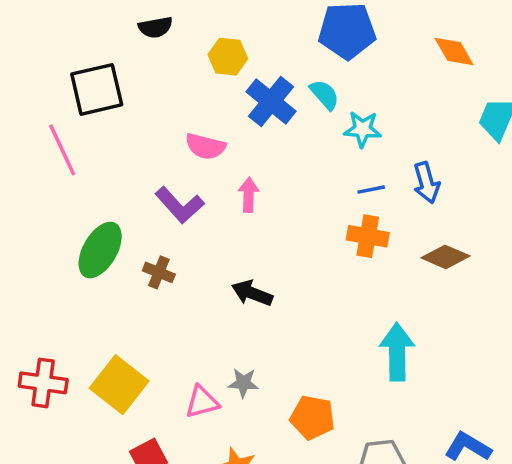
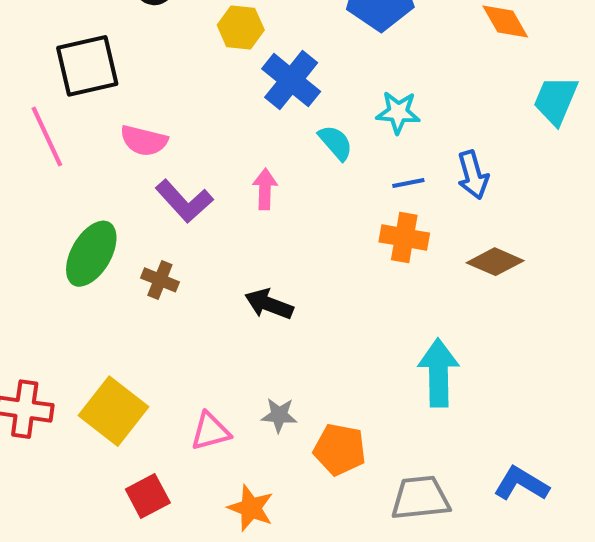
cyan semicircle: (325, 95) -> (336, 143), moved
pink semicircle: (205, 146) -> (144, 141), moved
gray star: (243, 383) -> (279, 415), moved

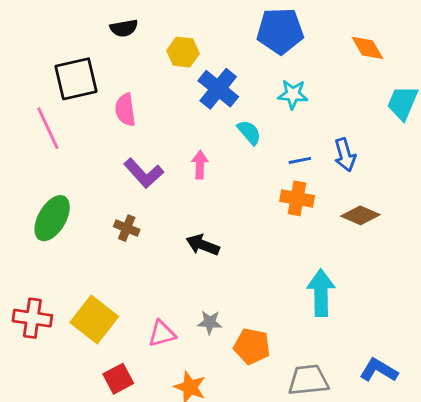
cyan star: (398, 112) -> (293, 94), moved
pink semicircle: (144, 141) -> (125, 110), moved, turned 68
green ellipse: (91, 254) -> (52, 218), moved

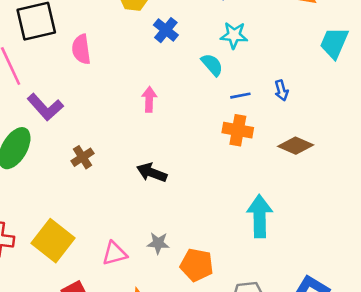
blue cross: (218, 89) -> (166, 30), size x0.7
cyan semicircle: (249, 132) -> (212, 65), moved
blue arrow: (345, 155) -> (281, 90), size x0.7
purple L-shape: (144, 173) -> (45, 107), moved
brown cross: (127, 228) -> (82, 157), turned 35

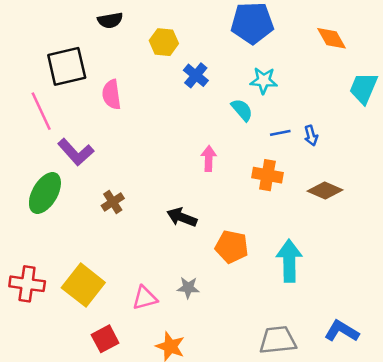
blue line: (240, 96) -> (280, 133), moved
pink arrow: (149, 99) -> (209, 158), moved
orange pentagon: (197, 265) -> (232, 247), moved

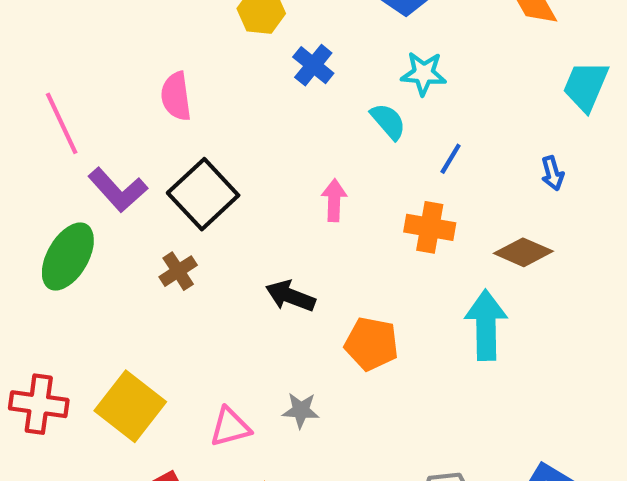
black square: (67, 66) -> (203, 194), moved, turned -30
blue line: (280, 133) -> (451, 159), turned -48
blue arrow: (311, 135) -> (552, 173), moved
cyan arrow: (289, 261) -> (486, 325), moved

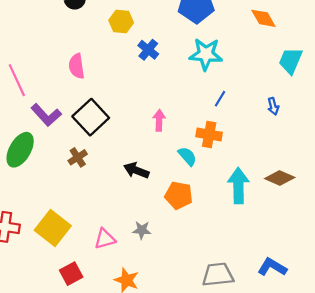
cyan star: (424, 73) -> (206, 54), size x1.4
cyan semicircle: (388, 121) -> (187, 156), moved
brown diamond: (523, 252) -> (280, 178), moved

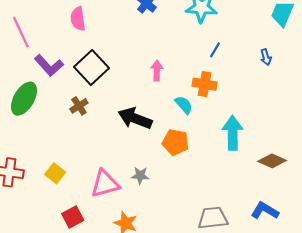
black arrow: (136, 170) -> (135, 118), size x1.4
brown diamond: (280, 178) -> (272, 161), moved
yellow square: (53, 228) -> (55, 173), size x0.6
pink triangle: (105, 239) -> (105, 184), size x1.4

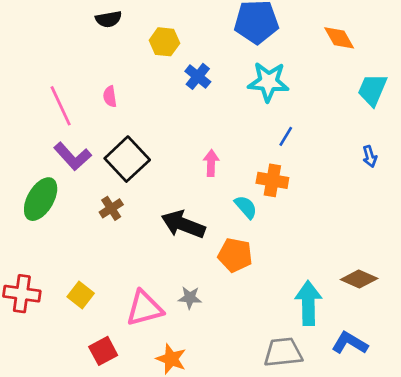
pink semicircle: (78, 19) -> (110, 96), size x0.7
pink line: (21, 32) -> (61, 106), moved
blue arrow: (266, 57) -> (370, 156), moved
cyan arrow: (233, 133) -> (308, 303), moved

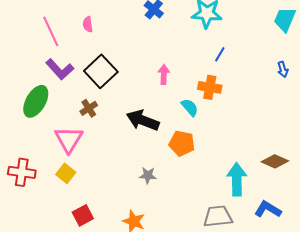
pink triangle: (145, 308) -> (69, 139), moved, turned -44

